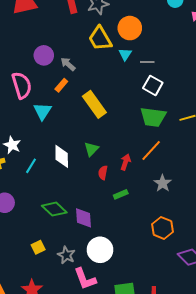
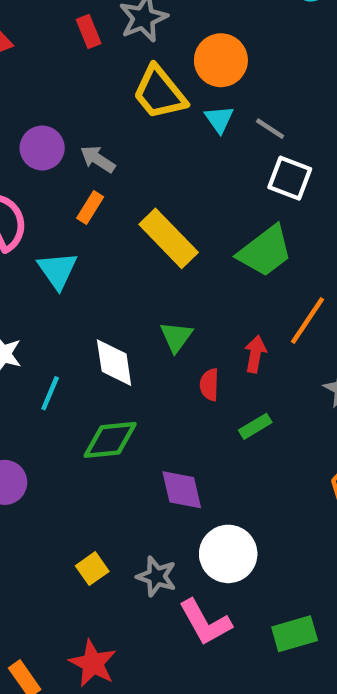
gray line: (147, 62) -> (270, 129), turned 40
green trapezoid: (153, 117) -> (265, 251), moved, turned -36
green diamond: (54, 209) -> (110, 440), moved, turned -40

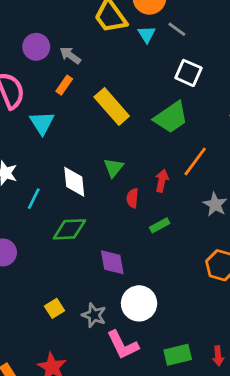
gray line: (270, 129) -> (177, 29), moved

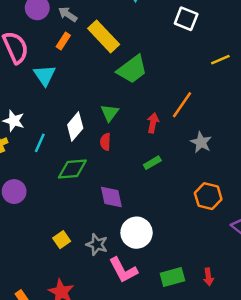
white square: (188, 73) -> (186, 19), moved
yellow rectangle: (112, 107) -> (104, 36), moved
green trapezoid: (171, 117) -> (132, 69), moved
white diamond: (74, 182) -> (75, 126), turned 48
red semicircle: (132, 198) -> (105, 142), moved

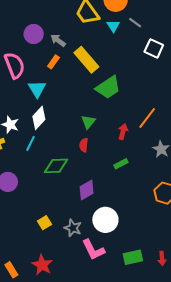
white diamond: (75, 126) -> (39, 118), moved
purple diamond: (111, 197) -> (87, 190), turned 70

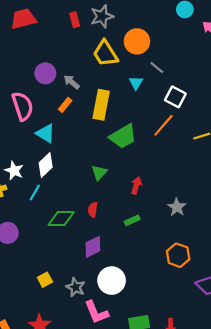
cyan triangle: (113, 26) -> (136, 83), moved
yellow rectangle: (86, 60) -> (101, 105), turned 48
cyan triangle: (37, 89) -> (46, 133), turned -30
orange line: (147, 118) -> (163, 125), moved
red semicircle: (84, 145) -> (93, 210), moved

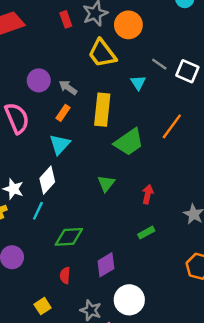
orange circle: (137, 41) -> (128, 25), moved
white square: (175, 97) -> (187, 71), moved
cyan triangle: (46, 133) -> (60, 144), moved, turned 45
red semicircle: (93, 210) -> (65, 275), moved
yellow square: (45, 280) -> (43, 306), moved

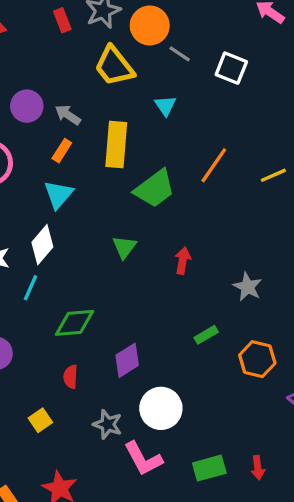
gray line: (159, 64) -> (180, 54), moved
white square: (187, 71) -> (231, 68), moved
green rectangle: (146, 233) -> (206, 335), moved

